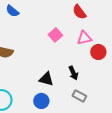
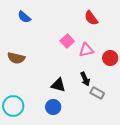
pink triangle: (84, 38) -> (86, 50), moved
gray rectangle: (79, 96) -> (97, 93), moved

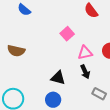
pink triangle: (86, 50) -> (85, 53), moved
gray rectangle: (97, 93) -> (99, 94), moved

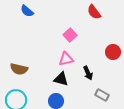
brown semicircle: (16, 51) -> (19, 69), moved
pink triangle: (85, 53) -> (66, 59), moved

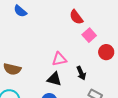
red semicircle: (94, 12) -> (76, 17), moved
pink square: (70, 35) -> (89, 35), moved

